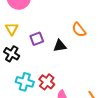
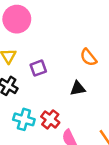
black triangle: (60, 46) -> (78, 88), moved

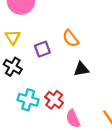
orange semicircle: (88, 57) -> (71, 38), moved

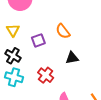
cyan cross: (28, 100) -> (14, 77), moved
red cross: (54, 100) -> (46, 75), moved

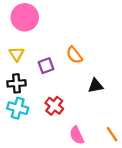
black cross: (13, 56) -> (17, 83), turned -35
black triangle: (72, 58) -> (96, 86), moved

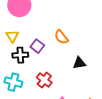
purple square: (46, 66) -> (37, 46), turned -32
black cross: (17, 83) -> (20, 55), moved

